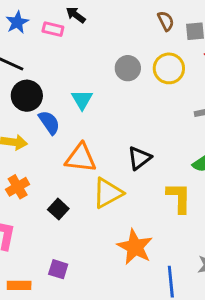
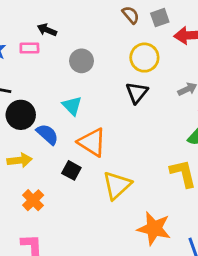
gray circle: (128, 68) -> (82, 61), moved
orange triangle: (81, 158) -> (92, 142), moved, turned 40
black triangle: (139, 158) -> (137, 93), moved
black square: (58, 209) -> (71, 170), moved

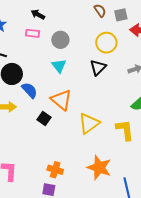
pink rectangle: (29, 48) -> (33, 33), moved
cyan triangle: (72, 106) -> (59, 66), moved
yellow triangle: (117, 185) -> (89, 123), moved
orange cross: (33, 200) -> (55, 170), moved, turned -35

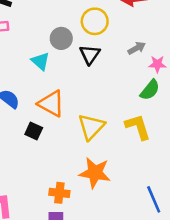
gray circle: (60, 40) -> (61, 38), moved
orange star: (99, 168) -> (95, 173), moved

